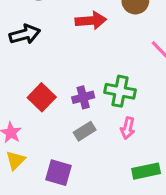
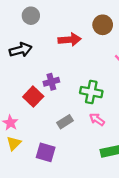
purple cross: (83, 97) -> (51, 82), moved
pink arrow: (128, 128) -> (97, 119), turned 112

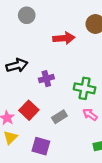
black arrow: (21, 50) -> (17, 65), moved
red square: (33, 97) -> (29, 110), moved

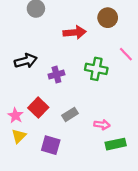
green cross: (85, 88) -> (96, 69), moved
pink arrow: (90, 115) -> (102, 125), moved, turned 152

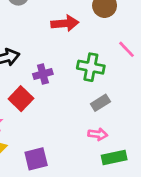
red square: (38, 108) -> (21, 99), moved
gray rectangle: (70, 114) -> (100, 103), moved
purple square: (51, 145) -> (36, 159), turned -30

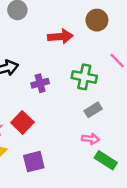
red square: (21, 99) -> (22, 122), moved
green rectangle: (114, 158) -> (106, 160), turned 45

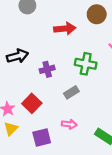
gray rectangle: (93, 110) -> (71, 92), moved
pink arrow: (91, 139) -> (69, 124), moved

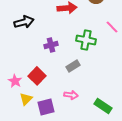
black arrow: (17, 56) -> (24, 22), moved
yellow triangle: (11, 129) -> (26, 99), moved

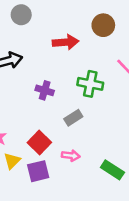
purple cross: (51, 45) -> (45, 90), turned 32
red square: (37, 76) -> (39, 143), moved

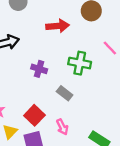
gray rectangle: (73, 118) -> (65, 93), turned 70
pink arrow: (71, 156) -> (62, 127), turned 56

